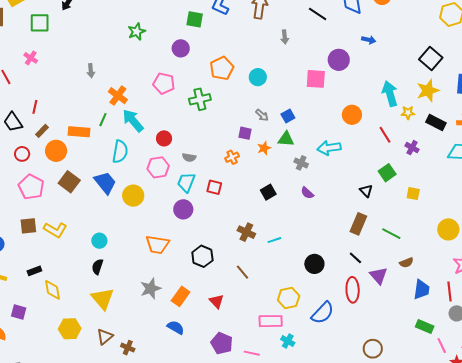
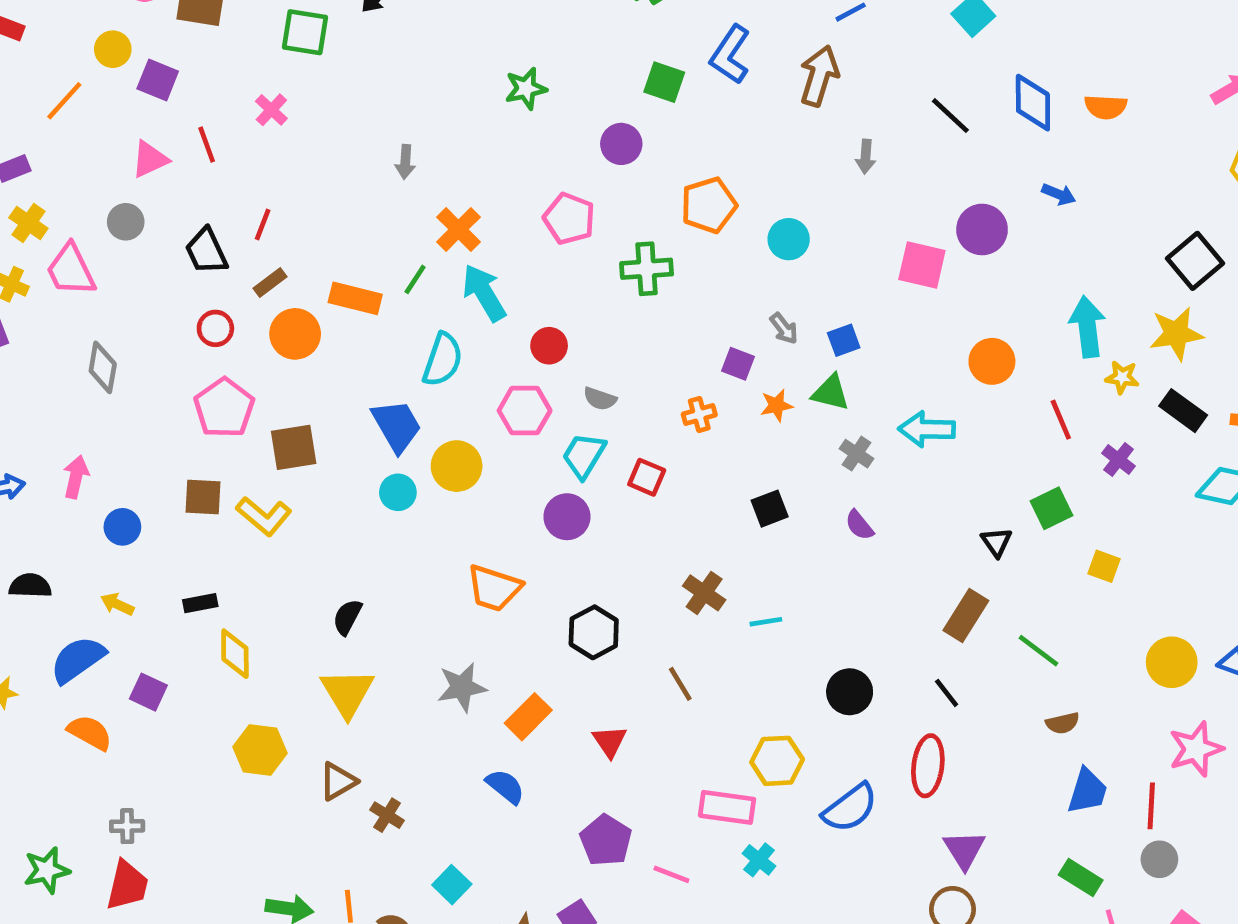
brown square: (69, 182) -> (294, 447), moved, turned 35
cyan circle: (99, 241) -> (398, 492), moved
purple triangle: (378, 276) -> (964, 850), moved

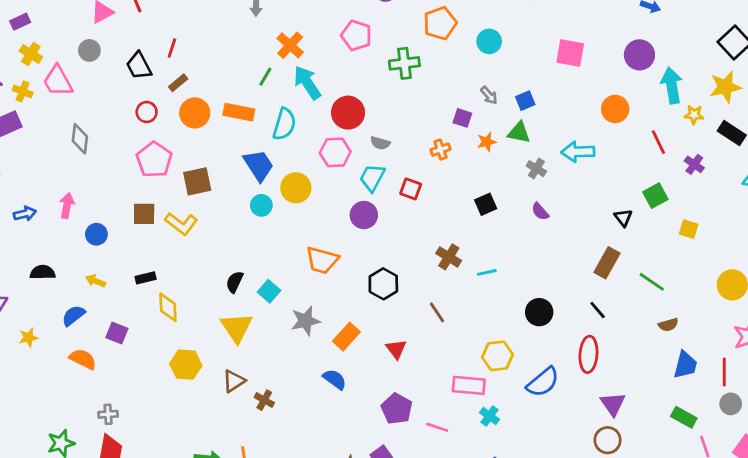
purple circle: (982, 229) -> (639, 55), moved
orange rectangle: (355, 298) -> (239, 112), moved
red circle: (549, 346) -> (348, 113), size x1.5
blue semicircle: (78, 660) -> (73, 315), size x0.7
cyan square: (452, 885) -> (269, 291), moved

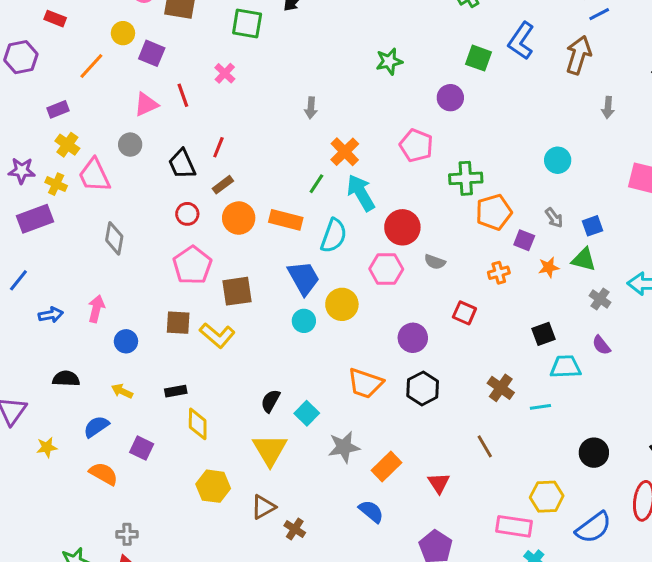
orange pentagon: (440, 23) -> (494, 212), moved
cyan trapezoid: (372, 178) -> (566, 367), moved, turned 56
black hexagon: (383, 284) -> (423, 388), moved

